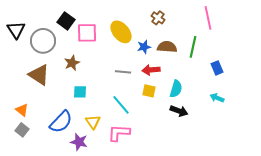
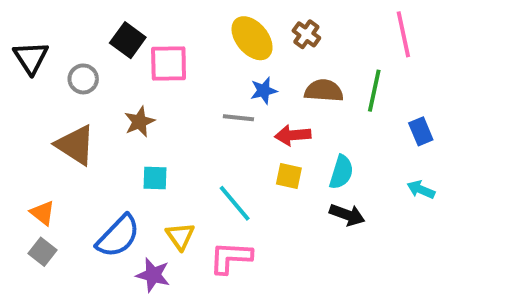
yellow ellipse: (121, 32) -> (252, 38), moved
gray circle: (43, 41) -> (83, 79), size x0.6
blue star: (144, 47) -> (264, 91), moved
gray line: (123, 72) -> (238, 118), moved

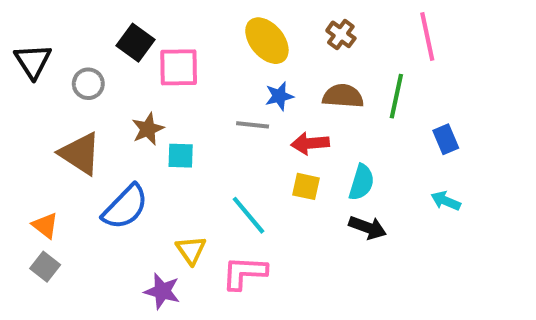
brown cross: (306, 34) -> (341, 34), moved
cyan square: (155, 178) -> (181, 156), moved
blue semicircle: (118, 236) -> (125, 207), moved

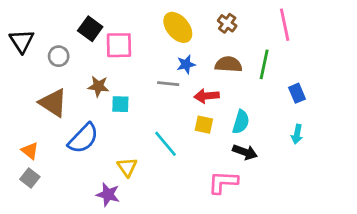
brown star: (148, 129) -> (98, 86), turned 30
cyan arrow: (446, 201) -> (297, 134), turned -102
pink L-shape: (244, 273) -> (223, 182), moved

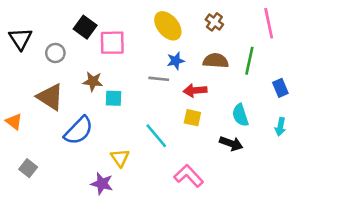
cyan semicircle: (241, 122) -> (240, 115), moved, turned 145
orange triangle: (30, 151) -> (14, 122), moved
pink L-shape: (223, 182) -> (189, 176), moved, turned 44

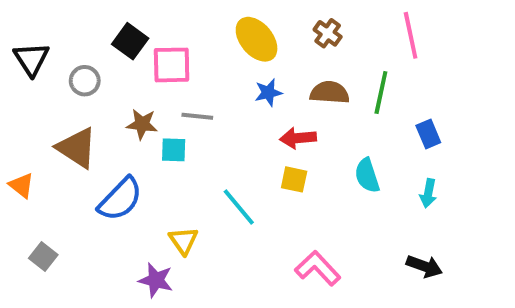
gray line: (159, 79) -> (197, 116), moved
black arrow: (231, 144) -> (424, 266), moved
pink L-shape: (189, 176) -> (318, 268), moved

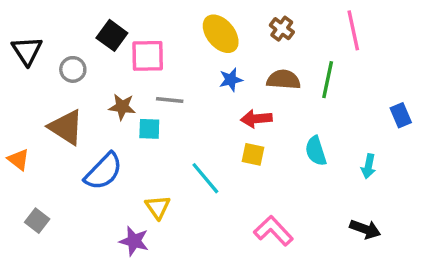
blue rectangle: (428, 134) -> (401, 115), moved

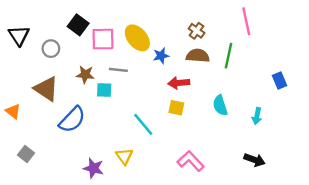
brown cross: (282, 29) -> (197, 31), moved
yellow ellipse: (221, 34) -> (137, 38), moved
yellow triangle: (158, 207) -> (124, 156), moved

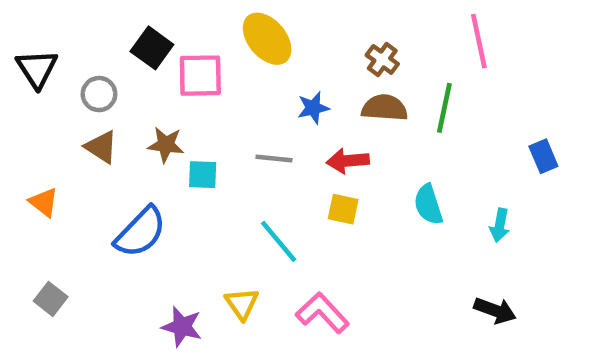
yellow ellipse: (137, 38) -> (267, 39), moved
gray line: (118, 70) -> (274, 158), moved
brown triangle: (46, 89) -> (101, 147), moved, size x0.7
orange triangle: (13, 111) -> (44, 202), moved
pink L-shape: (191, 161) -> (322, 313), moved

